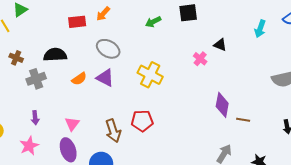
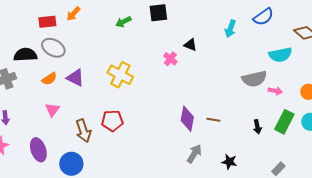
gray ellipse: (108, 49) -> (53, 48), moved
purple diamond: (222, 105) -> (187, 119), moved
pink triangle: (72, 124) -> (52, 110), moved

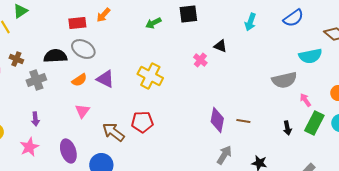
cyan arrow: (230, 29) -> (250, 22), moved
pink arrow: (275, 91) -> (305, 100), moved, turned -136
brown arrow: (83, 131) -> (113, 132), turned 145

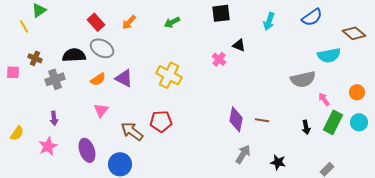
black square: (188, 14) -> (221, 13), moved
orange arrow: (103, 15) -> (129, 22), moved
red rectangle: (77, 23) -> (96, 22), turned 54

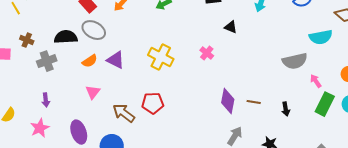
pink cross: (219, 59) -> (207, 53), moved
black arrow: (306, 127) -> (286, 109), moved

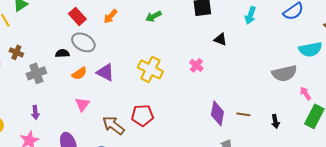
black semicircle: (66, 37) -> (62, 53), moved, size x0.6

